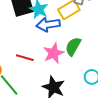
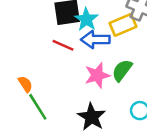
red line: (25, 58) -> (63, 45), moved

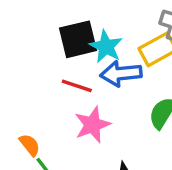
pink star: (97, 75) -> (92, 125), moved

